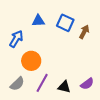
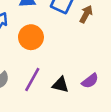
orange circle: (31, 61) -> (31, 37), moved

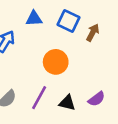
orange circle: (31, 37) -> (56, 62), moved

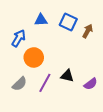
orange circle: (56, 62) -> (34, 57), moved
black triangle: (67, 103) -> (67, 76), moved

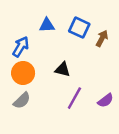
orange circle: (34, 57) -> (23, 73), moved
black triangle: (67, 76) -> (62, 69), moved
purple line: (45, 83) -> (74, 98), moved

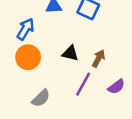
brown arrow: (102, 38) -> (98, 59), moved
gray semicircle: (22, 100) -> (41, 98), moved

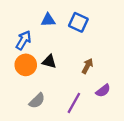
black triangle: (70, 53) -> (49, 62), moved
purple line: (83, 84) -> (74, 103), moved

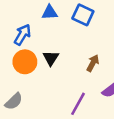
black triangle: (49, 62) -> (51, 58), turned 48
gray semicircle: (37, 101) -> (14, 101), moved

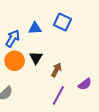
blue triangle: (50, 12) -> (35, 28), moved
brown arrow: (93, 63) -> (56, 70), moved

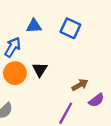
blue triangle: (35, 28) -> (34, 26), moved
brown arrow: (56, 70) -> (80, 85), moved, turned 32

